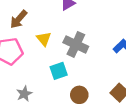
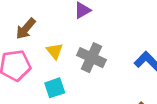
cyan square: (59, 71) -> (55, 88), moved

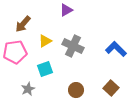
yellow triangle: (55, 51) -> (45, 41), turned 40

